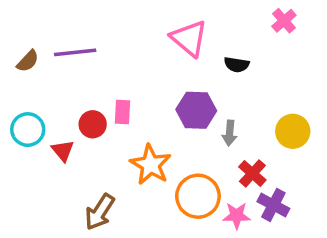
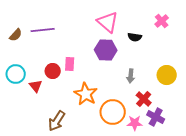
pink cross: (284, 21) -> (162, 21), moved
purple hexagon: (196, 110) -> (106, 50), moved

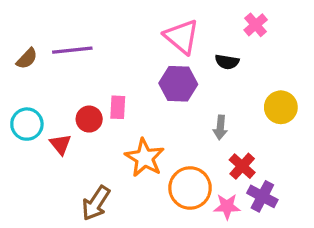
pink cross: (162, 21) -> (256, 25), moved
yellow circle: (167, 75) -> (281, 107), moved

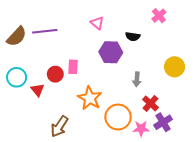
pink triangle: (182, 37) -> (97, 23), moved, size x0.6
brown semicircle: (27, 59) -> (17, 36), size x1.5
black semicircle: (227, 62) -> (133, 36), moved
purple cross: (262, 196) -> (163, 122), turned 30

